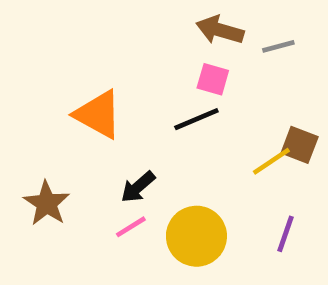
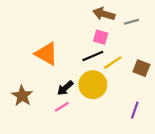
yellow line: (271, 161) -> (113, 63), moved
yellow circle: (196, 236) -> (93, 85), moved

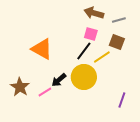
black line: (93, 56) -> (84, 51), turned -30
brown square: (141, 68) -> (117, 42), moved
pink line: (62, 107) -> (45, 92), moved

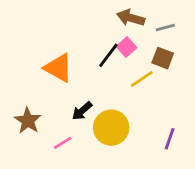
pink square: (91, 34) -> (127, 47), turned 32
black line: (84, 51) -> (108, 55), moved
yellow circle: (84, 77) -> (111, 128), moved
pink line: (45, 92) -> (63, 143), moved

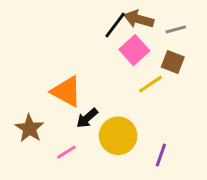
pink square: (127, 47) -> (134, 50), size x1.4
black line: (108, 55) -> (115, 25), moved
orange triangle: (58, 68) -> (66, 91), moved
purple line: (170, 139) -> (161, 155), moved

